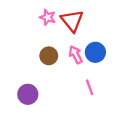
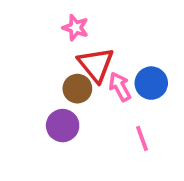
red triangle: (72, 21) -> (96, 65), moved
purple circle: (28, 94) -> (63, 126), moved

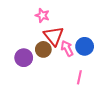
purple circle: (63, 126) -> (24, 58), moved
pink line: (142, 138) -> (79, 77), turned 32

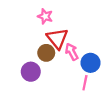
blue circle: (85, 46) -> (90, 63), moved
purple circle: (24, 58) -> (31, 72), moved

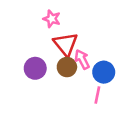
brown circle: (46, 53) -> (67, 67), moved
purple circle: (31, 72) -> (35, 68), moved

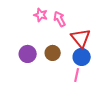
red triangle: (66, 44) -> (81, 38), moved
pink arrow: (82, 59) -> (60, 19), moved

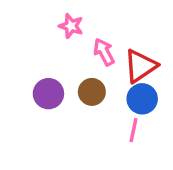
pink arrow: (60, 19) -> (104, 52), moved
red triangle: (81, 38) -> (140, 66), turned 35

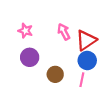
pink star: (71, 26) -> (25, 31), moved
brown circle: (92, 92) -> (55, 74), moved

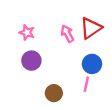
red triangle: (86, 40) -> (91, 28), moved
brown circle: (55, 74) -> (54, 93), moved

